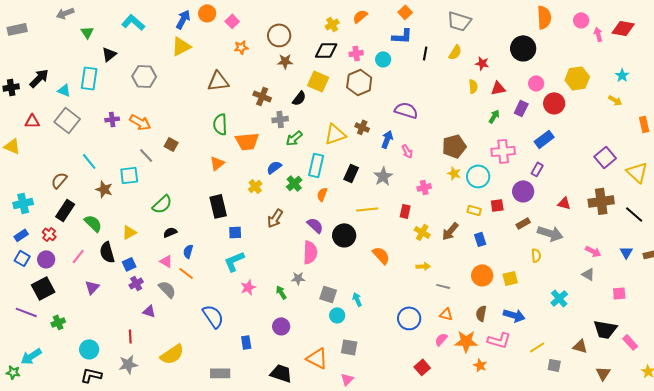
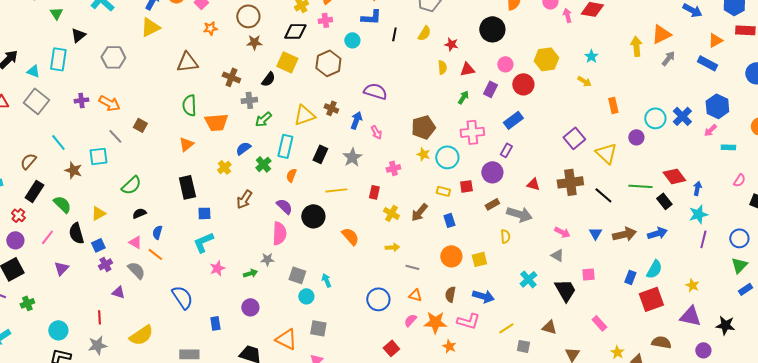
pink cross: (356, 53) -> (325, 20), moved
green arrow: (281, 292) -> (250, 273), turned 104
black trapezoid: (605, 329) -> (565, 290), moved, turned -130

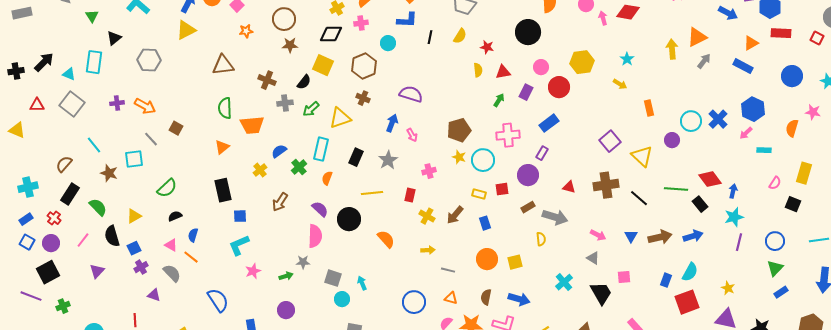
brown cross: (331, 108) -> (363, 98), moved
green arrow: (263, 119) -> (311, 109), moved

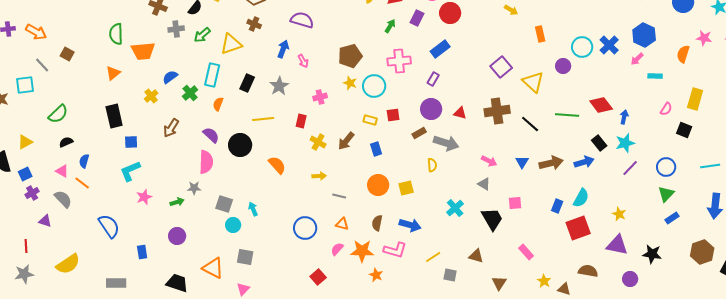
purple circle: (528, 175) -> (431, 109), moved
black rectangle: (700, 204) -> (599, 143), moved
purple line: (739, 242) -> (630, 168), turned 30

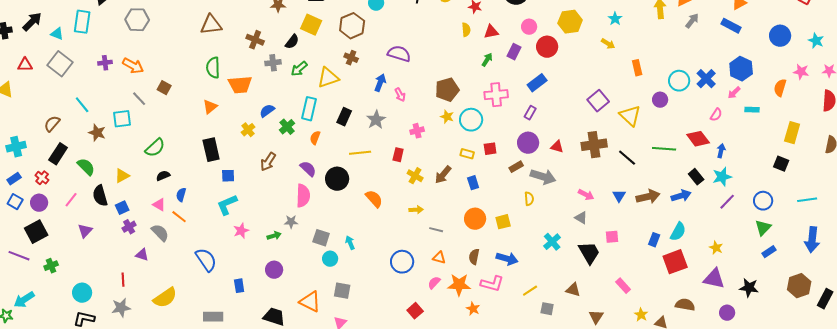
pink semicircle: (666, 109) -> (716, 115), moved

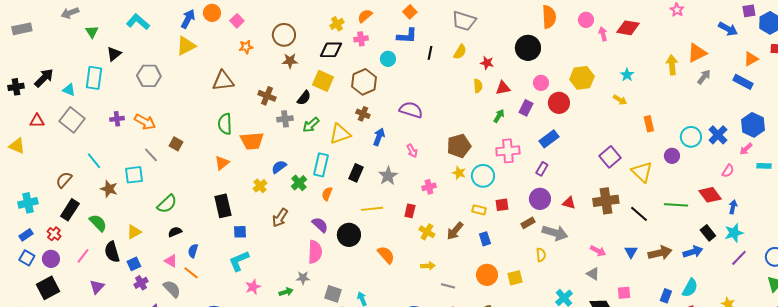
blue arrow: (380, 83) -> (379, 137), moved

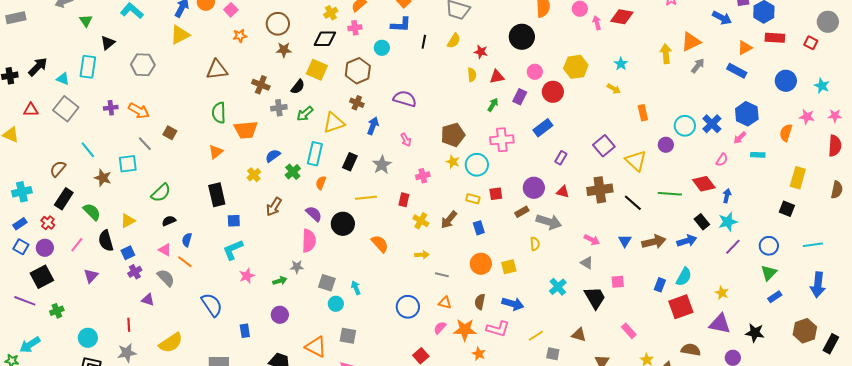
purple rectangle: (542, 169) -> (561, 158), moved

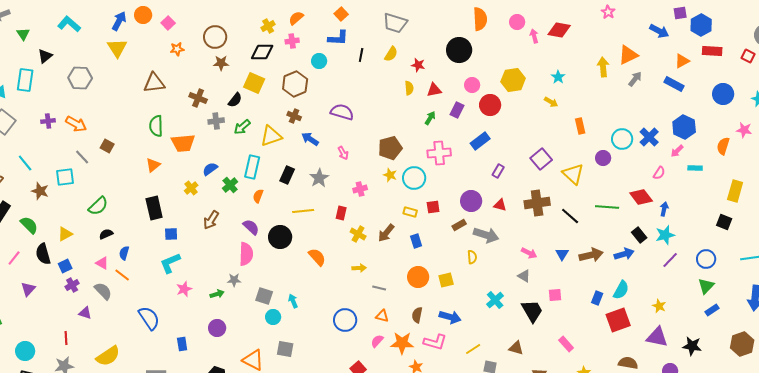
yellow triangle: (180, 35) -> (117, 48), turned -35
blue arrow: (373, 126) -> (310, 139), turned -78

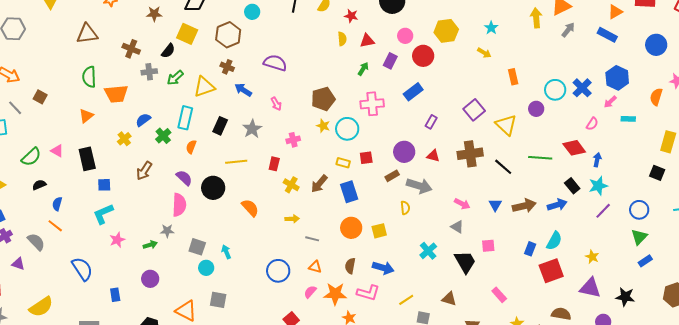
blue rectangle: (416, 241) -> (349, 192), size x1.5
pink triangle: (102, 263) -> (57, 151), moved

